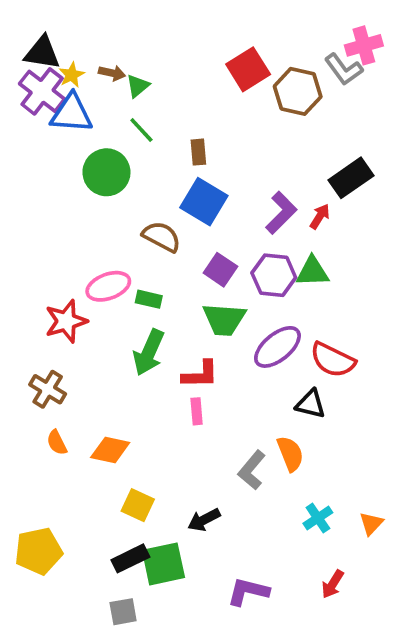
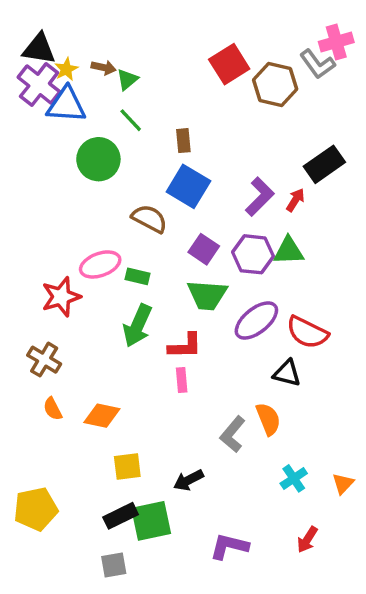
yellow square: (138, 505) -> (127, 467), turned -32

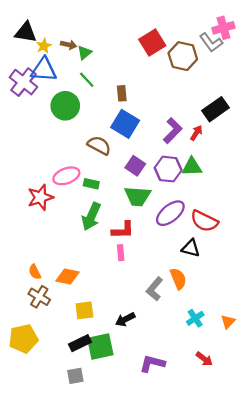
purple cross: (39, 85) -> (23, 82), moved
brown cross: (44, 360) -> (39, 297), moved
red arrow: (307, 540) -> (204, 359), turned -84

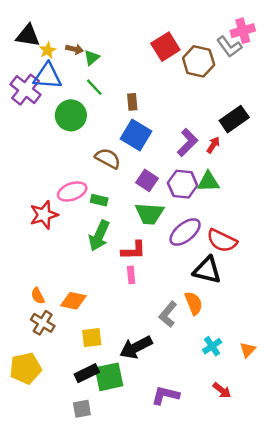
black triangle: (191, 248) -> (207, 270), size x1.4
black arrow: (125, 319) -> (136, 347), size x1.5

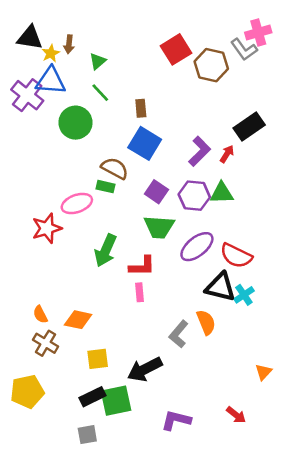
brown arrow: (75, 49) -> (69, 44), moved, turned 84
green rectangle: (99, 200) -> (106, 187), moved
cyan cross: (212, 346) -> (244, 295), moved

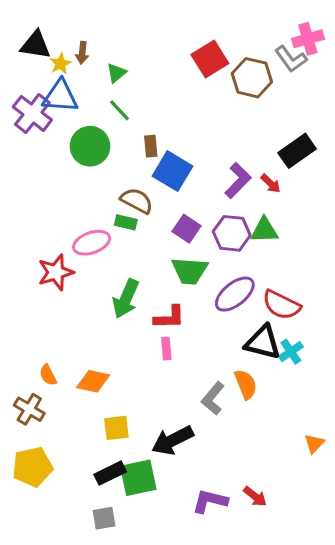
brown rectangle: (141, 108) -> (151, 146), moved
red arrow: (227, 154) -> (271, 184), turned 102
brown cross: (45, 343) -> (29, 409), moved
red arrow: (236, 415) -> (255, 496), moved

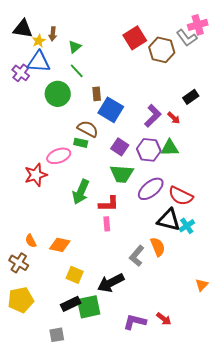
purple cross: (32, 113) -> (21, 73), size x0.7
black rectangle: (297, 151) -> (191, 97), size x0.7
yellow square: (116, 428) -> (75, 275), turned 30
gray square: (104, 518) -> (57, 335), moved

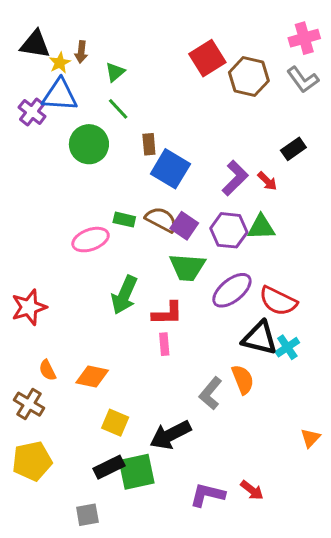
gray L-shape: (187, 38) -> (303, 80), moved
brown semicircle: (88, 129) -> (161, 220), moved
red star: (36, 175) -> (29, 307), moved

